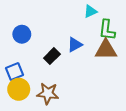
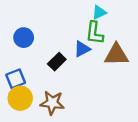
green L-shape: (107, 30) -> (95, 33), moved

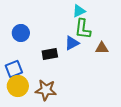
cyan triangle: (99, 12) -> (79, 11), moved
brown triangle: (116, 55) -> (102, 48), size x0.6
black rectangle: (57, 62) -> (50, 54), turned 35

